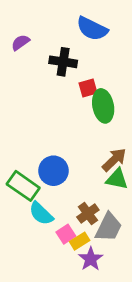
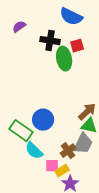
red square: (88, 88) -> (77, 46), moved
green ellipse: (103, 106) -> (64, 59), moved
gray trapezoid: (109, 227) -> (83, 144), moved
pink square: (66, 234) -> (52, 166), turned 32

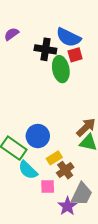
blue semicircle: (71, 17) -> (68, 37), moved
gray trapezoid: (83, 144) -> (82, 194), moved
yellow rectangle: (62, 171) -> (54, 158), moved

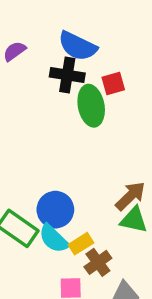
blue semicircle: (68, 37) -> (78, 46), moved
cyan semicircle: (28, 170) -> (54, 239), moved

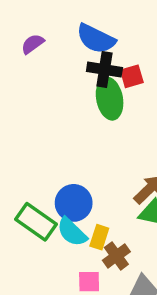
black cross: (67, 75) -> (104, 69), moved
yellow rectangle: (81, 244) -> (99, 237), turned -40

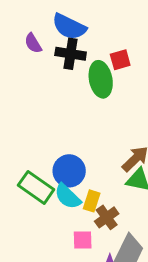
blue semicircle: (96, 39) -> (69, 27), moved
purple semicircle: (33, 44) -> (33, 43), moved, turned -85
black cross: (104, 69) -> (71, 54), moved

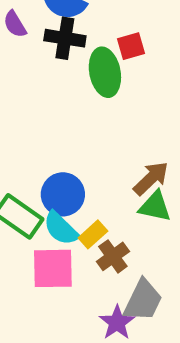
yellow rectangle: (92, 201) -> (93, 234), turned 30
pink square: (83, 240) -> (53, 268), moved, size x1.6

